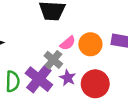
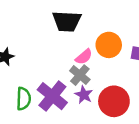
orange circle: (90, 44) -> (109, 45), moved
gray cross: (53, 60) -> (80, 75), moved

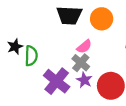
orange circle: (109, 45) -> (102, 19), moved
green semicircle: (23, 99) -> (31, 56), moved

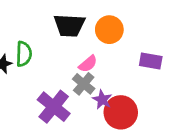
green semicircle: (31, 56) -> (24, 54), moved
purple star: (84, 80) -> (102, 100), moved

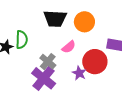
gray cross: (84, 84) -> (48, 62), moved
red circle: (121, 112) -> (95, 62), moved

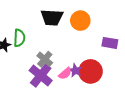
pink semicircle: (69, 47) -> (65, 73), moved
red circle: (95, 62) -> (90, 71), moved

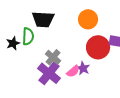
black trapezoid: (52, 18) -> (43, 19), moved
red circle: (90, 71) -> (98, 47), moved

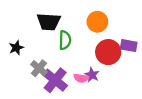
green semicircle: (28, 36) -> (65, 40), moved
gray cross: (53, 57) -> (39, 68), moved
pink semicircle: (73, 71) -> (81, 78), turned 48

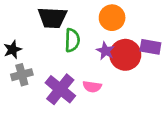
gray cross: (39, 68) -> (22, 75), moved, turned 35
purple star: (92, 75) -> (105, 51), moved

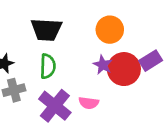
green semicircle: (72, 40) -> (48, 66), moved
purple rectangle: (150, 47) -> (151, 61), turned -42

